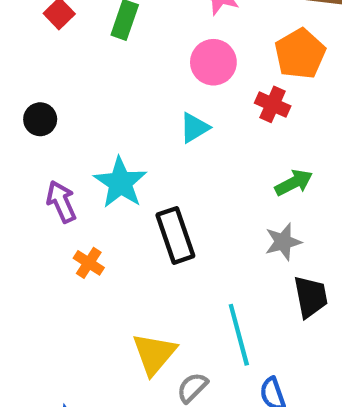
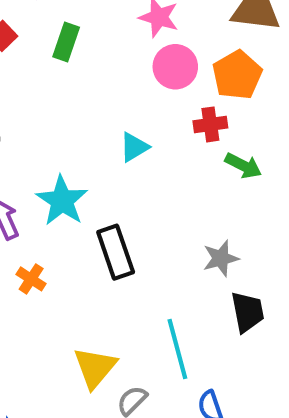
pink circle: (213, 62) -> (175, 67), moved
red cross: (273, 104) -> (210, 124), turned -32
green arrow: (294, 183) -> (243, 166), moved, turned 54

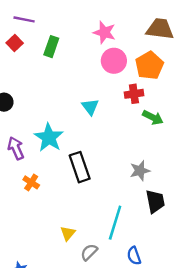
cyan triangle: (134, 147) -> (90, 107), turned -36
cyan line: (177, 349) -> (115, 223), turned 32
yellow triangle: (95, 368) -> (68, 233), size x0.6

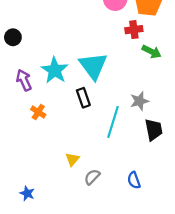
cyan triangle: (90, 107) -> (93, 66), moved, size x1.8
black rectangle: (80, 167) -> (83, 98), size x0.7
cyan line: (115, 223) -> (113, 122), moved

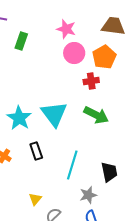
green arrow: (151, 52) -> (96, 115), moved, size x1.4
black rectangle: (83, 98) -> (36, 151), moved
gray star: (139, 101) -> (88, 195), moved

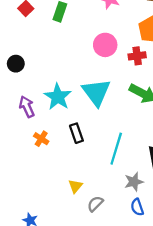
pink circle: (74, 53) -> (105, 45), moved

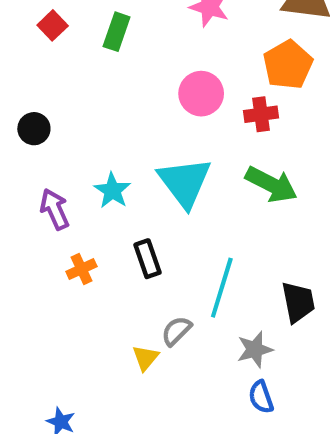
cyan star: (58, 97) -> (112, 191), size x0.7
orange cross: (41, 139) -> (81, 269), turned 32
gray semicircle: (95, 204) -> (176, 331), moved

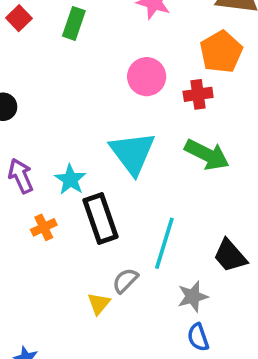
cyan star: (112, 191) -> (70, 179), moved
black rectangle: (147, 259) -> (101, 218), size x1.5
black trapezoid: (298, 302) -> (230, 256), turned 150

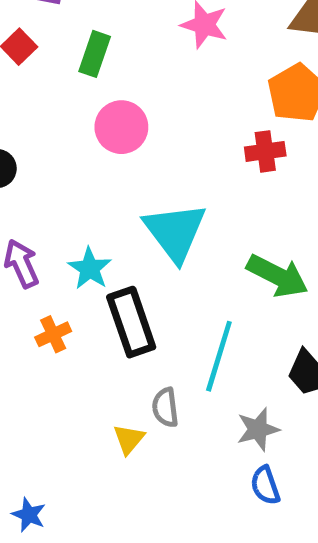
pink circle: (147, 77) -> (121, 127), moved
green arrow: (207, 155) -> (277, 276), moved
gray semicircle: (125, 281) -> (165, 407), turned -52

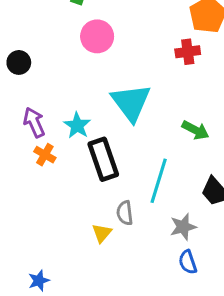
green arrow: (277, 276) -> (195, 130), size x0.7
orange cross: (53, 334) -> (45, 155), moved, turned -35
blue star: (29, 515) -> (39, 281), turned 30

